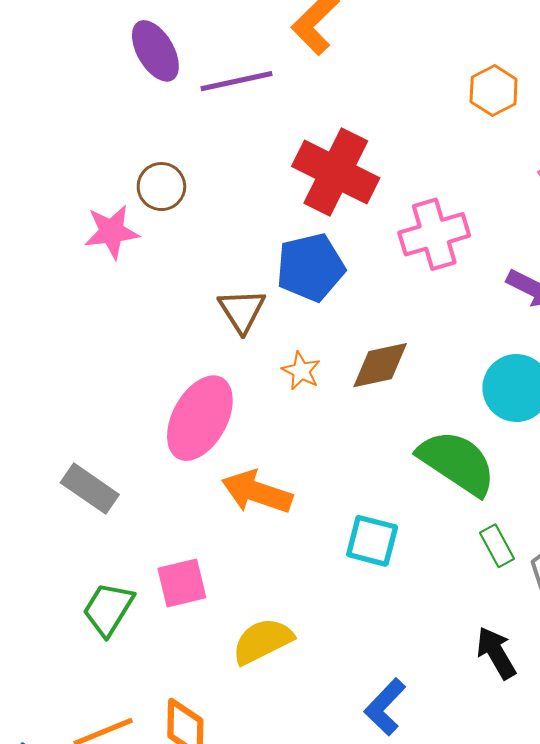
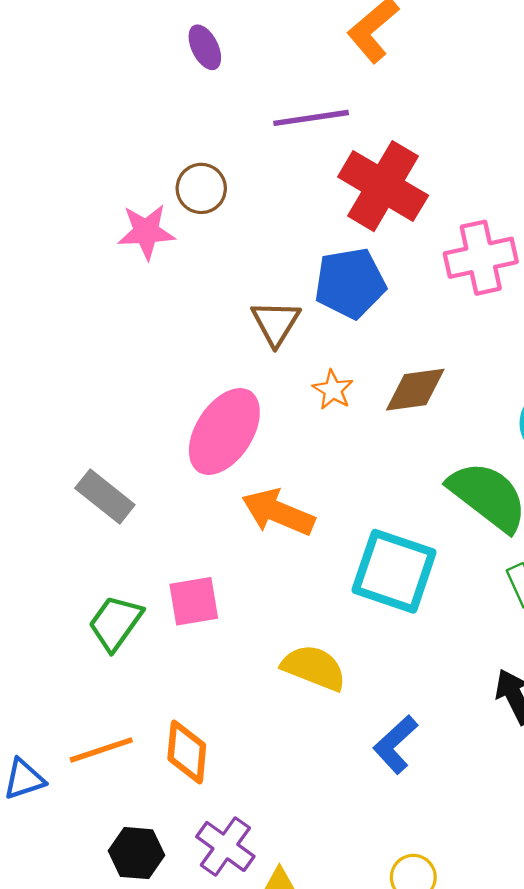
purple ellipse: (155, 51) -> (205, 47), size x0.7
purple line: (237, 81) -> (311, 118), moved
cyan square: (372, 541) -> (394, 571), size x1.5
yellow semicircle: (263, 641) -> (314, 668), moved, turned 44

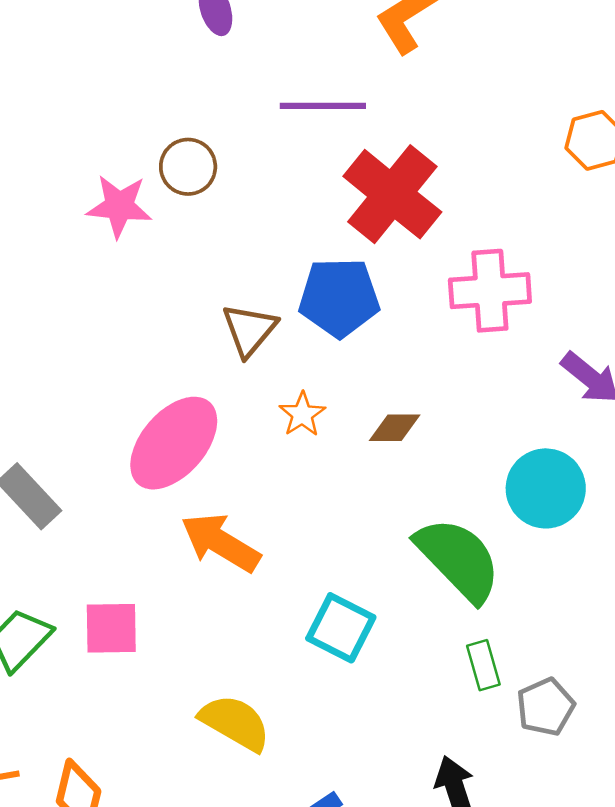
brown diamond: (415, 390) -> (395, 428), size x0.7
cyan square: (394, 571) -> (341, 628), size x0.7

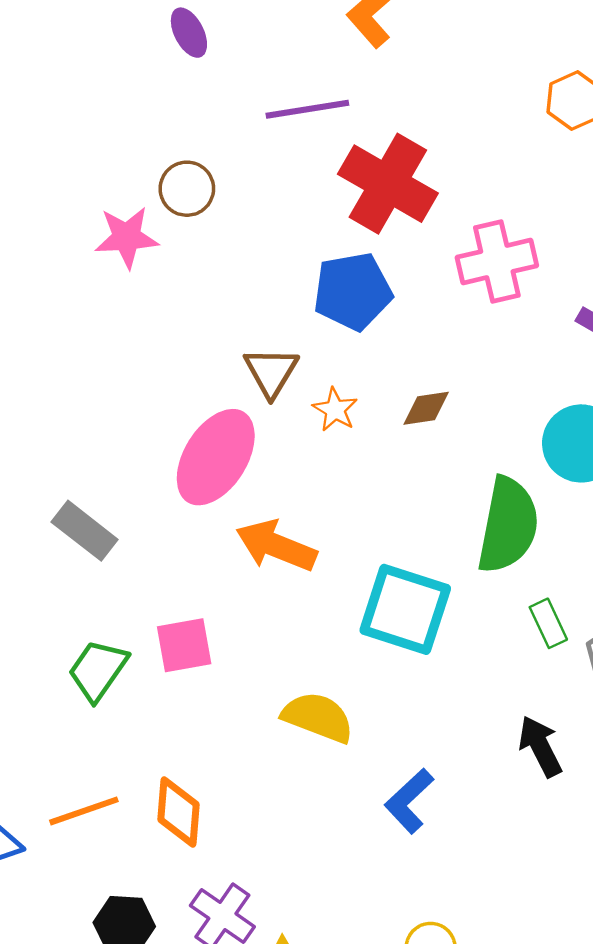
brown triangle: (249, 330) -> (271, 372), moved
green semicircle: (458, 559) -> (508, 525), turned 64
cyan square: (341, 628) -> (405, 609), size x1.4

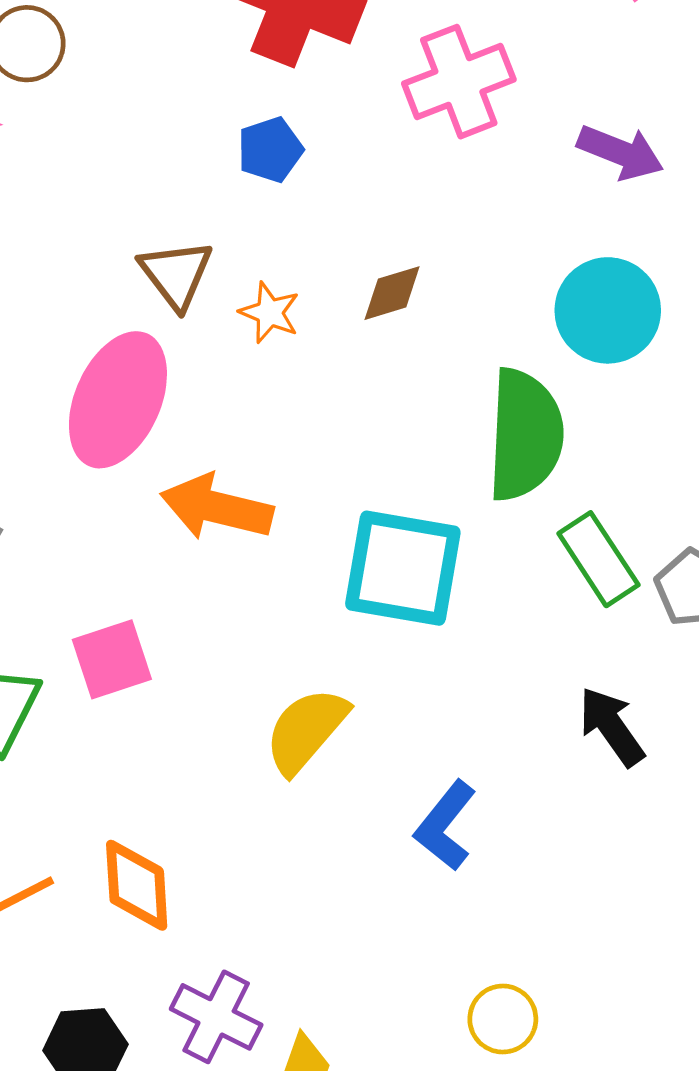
blue pentagon: (353, 291) -> (270, 150), size x0.6
green rectangle: (548, 623) -> (598, 559), size x1.4
yellow semicircle: (318, 717) -> (306, 730), turned -62

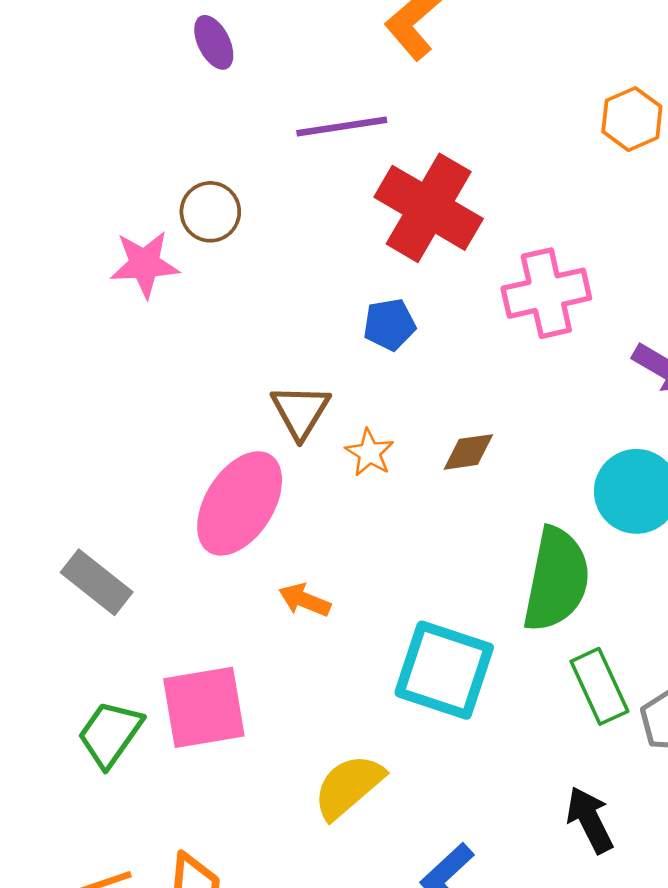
orange arrow: (217, 507) -> (305, 600), size x0.6
pink square: (112, 659) -> (204, 707), size x1.4

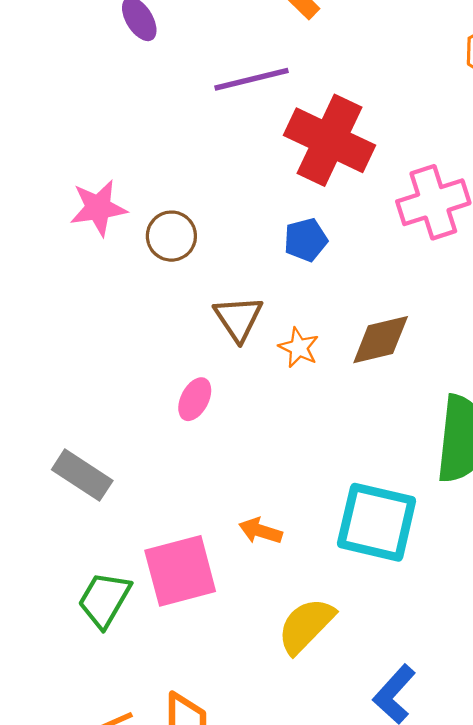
brown circle: (210, 212) -> (171, 236), moved
brown diamond: (468, 452) -> (381, 340), size x1.4
pink ellipse: (240, 503) -> (195, 399), size x0.5
orange arrow: (305, 600) -> (260, 531), moved

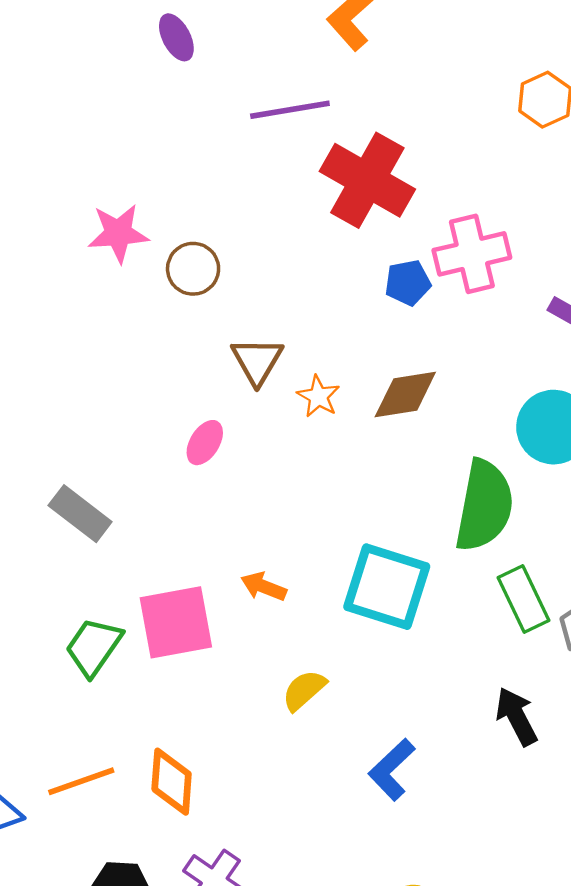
blue pentagon: (306, 240) -> (408, 283), moved
yellow semicircle: (306, 626) -> (304, 690), size x0.7

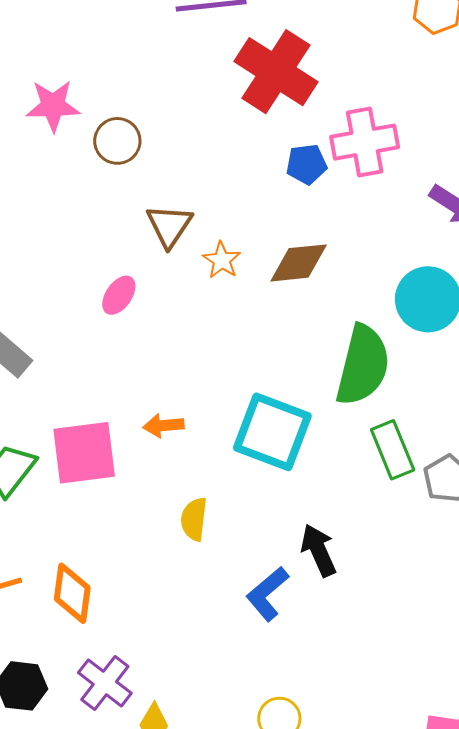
orange arrow: (264, 587) -> (164, 426), turned -30
yellow semicircle: (304, 690) -> (194, 519), turned -45
black arrow: (517, 717) -> (319, 550), moved

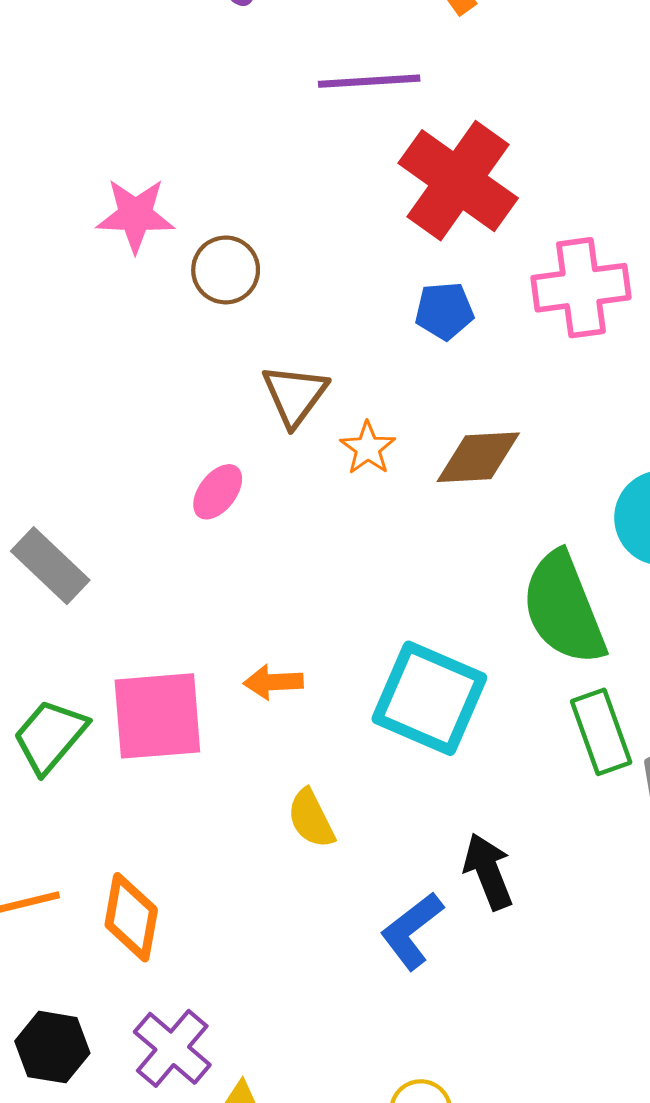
blue pentagon: (306, 164) -> (444, 311), moved
green semicircle: (363, 365) -> (564, 608), turned 142
yellow semicircle: (194, 519) -> (311, 819), turned -36

